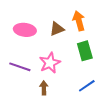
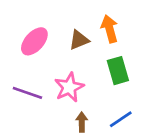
pink ellipse: (25, 30) -> (34, 41), turned -55
brown arrow: (44, 88) -> (82, 122), moved

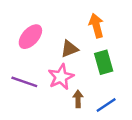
brown triangle: (79, 40) -> (69, 49), moved
brown arrow: (82, 122) -> (78, 99), moved

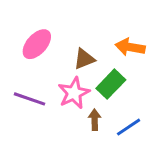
orange arrow: (96, 26) -> (130, 47), moved, turned -65
green rectangle: (104, 62) -> (111, 84), moved, turned 60

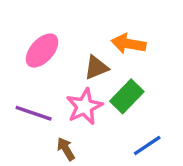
orange arrow: (130, 47) -> (129, 44), moved
brown arrow: (95, 120) -> (66, 149), moved, turned -30

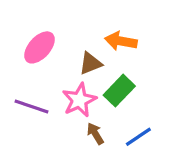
brown arrow: (66, 149) -> (95, 134), moved

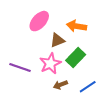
pink ellipse: (39, 47) -> (39, 21), moved
brown arrow: (95, 134) -> (60, 85), turned -80

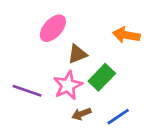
orange arrow: (77, 26) -> (126, 35), moved

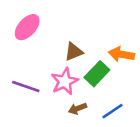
pink ellipse: (53, 28) -> (27, 27), moved
orange arrow: (126, 35) -> (121, 54), moved

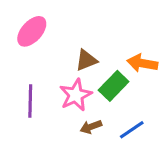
purple line: (26, 87) -> (30, 101), turned 72

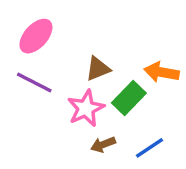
purple line: (30, 101) -> (34, 83), moved, turned -64

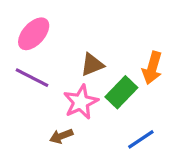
orange arrow: (162, 72) -> (152, 68), turned -84
brown arrow: (103, 144) -> (61, 136), moved

